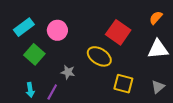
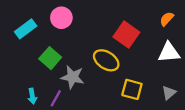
pink circle: (57, 30) -> (61, 18), moved
green square: (34, 54) -> (50, 58), moved
gray star: (68, 72) -> (73, 77), size x1.5

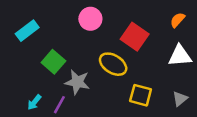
pink circle: (61, 18) -> (90, 19), moved
cyan arrow: (32, 96) -> (34, 102), turned 48

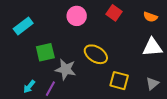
orange semicircle: (178, 20) -> (150, 17), turned -112
red square: (135, 37) -> (114, 13), moved, size x0.7
green square: (53, 62) -> (45, 52), turned 36

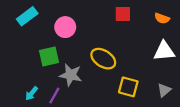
red square: (114, 13) -> (123, 14), turned -35
pink circle: (77, 16) -> (65, 27), moved
cyan rectangle: (23, 26) -> (27, 16), moved

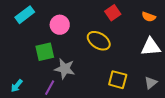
red square: (123, 14) -> (113, 13), turned -35
yellow ellipse: (103, 59) -> (99, 41), moved
cyan arrow: (32, 93) -> (17, 86), moved

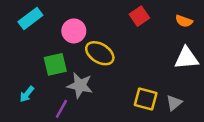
yellow ellipse: (99, 41) -> (100, 53), moved
gray triangle: (151, 83) -> (174, 103), moved
cyan arrow: (17, 86) -> (27, 94), moved

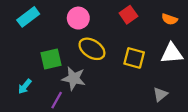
pink circle: (74, 31) -> (78, 18), moved
yellow square: (146, 99) -> (134, 58), moved

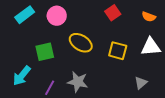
pink circle: (78, 18) -> (57, 16), moved
gray star: (74, 78) -> (78, 82), moved
cyan arrow: (25, 86) -> (22, 76), size x1.5

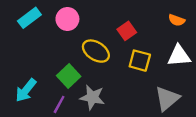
red square: (113, 13) -> (127, 31), moved
green square: (45, 52) -> (69, 76), moved, turned -30
gray triangle: (141, 83) -> (167, 99), size x1.6

